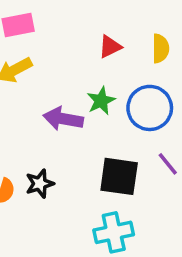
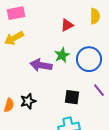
yellow semicircle: (161, 48) -> (95, 16), moved
black square: (119, 176) -> (72, 97), size x0.7

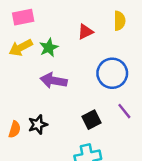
green star: (62, 55) -> (49, 48), moved
black square: (72, 97) -> (91, 120), turned -35

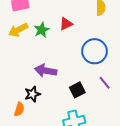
red triangle: (85, 32) -> (66, 24), moved
purple arrow: (54, 81) -> (46, 71), moved
orange semicircle: (15, 129) -> (19, 109), moved

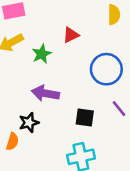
green star: (42, 30) -> (42, 54), moved
black square: (77, 90) -> (85, 117), turned 35

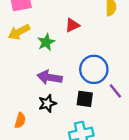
blue circle: (106, 69) -> (94, 69), moved
black star: (29, 123) -> (47, 103), moved

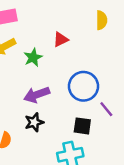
purple arrow: (50, 77) -> (37, 95), turned -30
black square: (85, 99) -> (82, 126), moved

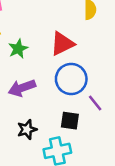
red triangle: (61, 39) -> (62, 44), moved, size x1.5
black star: (34, 122) -> (27, 129), moved

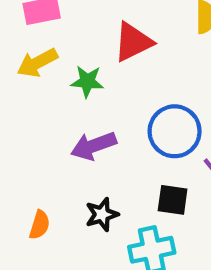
red triangle: (62, 44) -> (133, 42), moved
green star: (18, 49) -> (87, 81), turned 30

